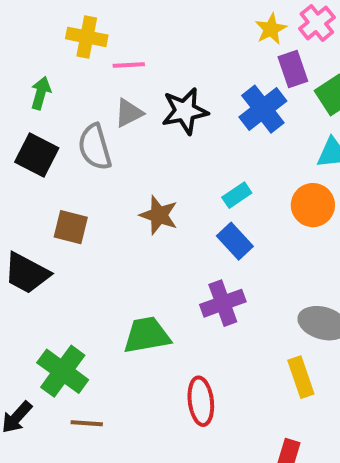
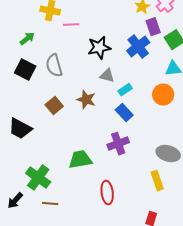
green arrow: (41, 93) -> (27, 39), turned 35
gray triangle: (129, 113) -> (107, 76), moved, turned 42
brown square: (71, 227) -> (54, 106), moved, turned 36

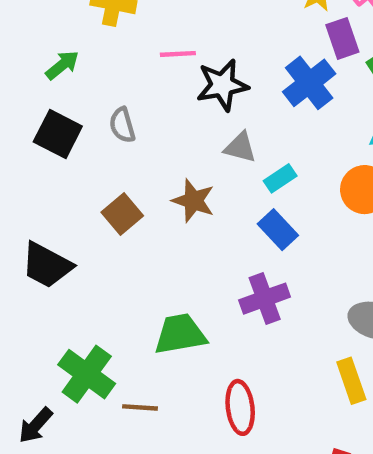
pink line: (71, 25) -> (178, 54), moved
gray semicircle: (54, 66) -> (122, 125), size x0.7
brown line: (50, 204) -> (140, 407), moved

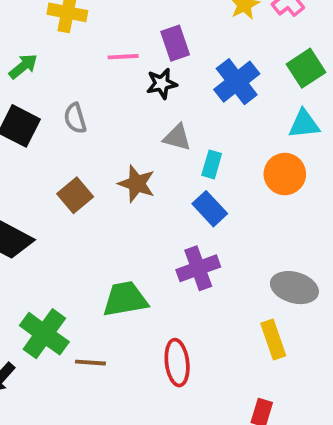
purple rectangle: (342, 38) -> (175, 43), moved
black star: (222, 85) -> (162, 84), size x0.7
cyan rectangle: (280, 178) -> (212, 164), turned -40

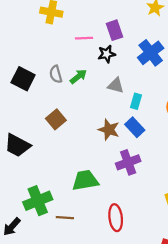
green arrow: (23, 66) -> (78, 77), moved
brown star: (137, 184) -> (109, 130), moved
green cross: (44, 334) -> (38, 201), turned 32

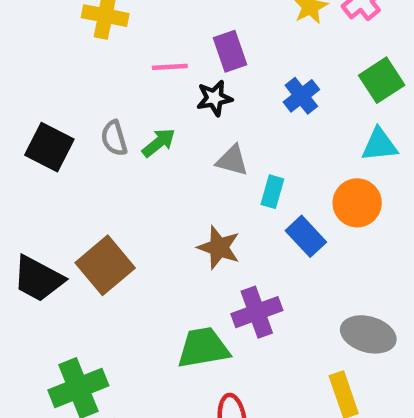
blue cross: (151, 53) -> (301, 96), size x0.7
brown square: (56, 119) -> (105, 265), moved, size x1.4
blue rectangle: (135, 127) -> (306, 236), moved
green trapezoid: (85, 180) -> (203, 348), moved

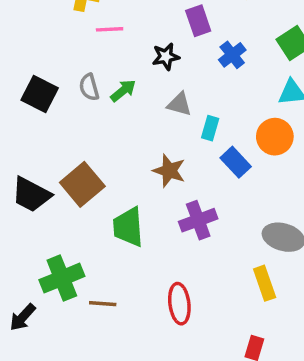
purple rectangle: (230, 51) -> (198, 21), moved
pink line: (170, 67) -> (110, 29), moved
green trapezoid: (203, 348) -> (128, 227), moved, turned -84

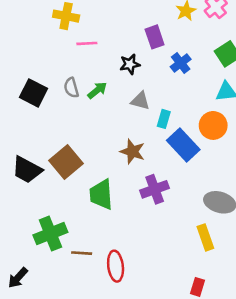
blue rectangle: (236, 162) -> (183, 145), size x1.4
red ellipse: (179, 304) -> (116, 266), moved
black arrow: (23, 317) -> (18, 278), moved

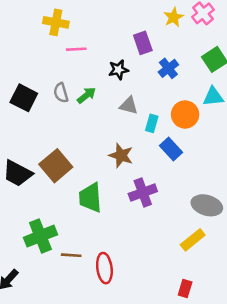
orange circle: (213, 125) -> (185, 114), moved
blue rectangle: (183, 145) -> (171, 149), size x0.7
yellow rectangle: (205, 237) -> (193, 240), turned 70

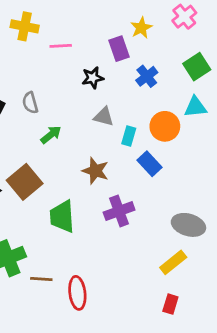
yellow star: (174, 17) -> (141, 28), moved
pink line: (76, 49) -> (61, 46), moved
green arrow: (87, 95) -> (51, 135), moved
red rectangle: (185, 289) -> (170, 304), moved

